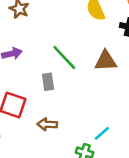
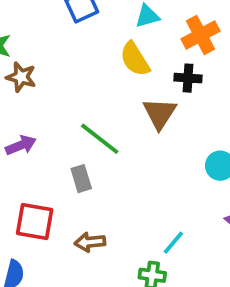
brown triangle: (106, 61) -> (160, 113), moved, turned -45

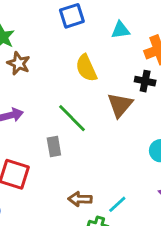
yellow semicircle: (135, 59) -> (86, 68), moved
brown arrow: (90, 242) -> (80, 199), moved

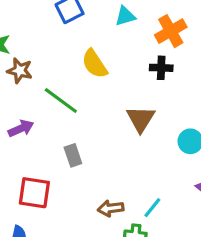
brown triangle: (120, 105) -> (141, 119), moved
green line: (72, 118) -> (61, 101), moved

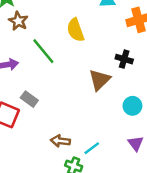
black cross: (161, 68) -> (124, 59), moved
gray rectangle: (73, 155) -> (29, 99), moved, turned -49

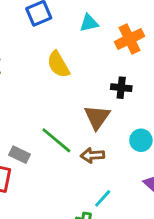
green line: (43, 51) -> (56, 140), moved
brown arrow: (60, 141) -> (92, 155), moved

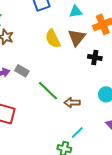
brown triangle: (97, 117) -> (77, 38), moved
gray rectangle: (19, 155) -> (22, 71), moved

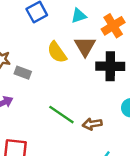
black cross: (95, 57) -> (110, 66), size x1.6
gray rectangle: (22, 71) -> (23, 73), moved

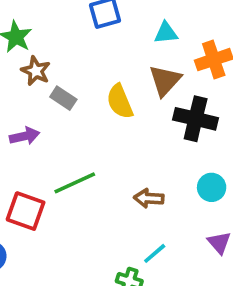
yellow semicircle: (57, 52) -> (120, 101), moved
green line: (61, 115) -> (75, 183), moved, turned -72

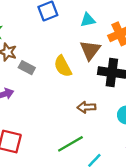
green line: (75, 183) -> (70, 144), moved
brown arrow: (149, 198) -> (86, 107), moved

